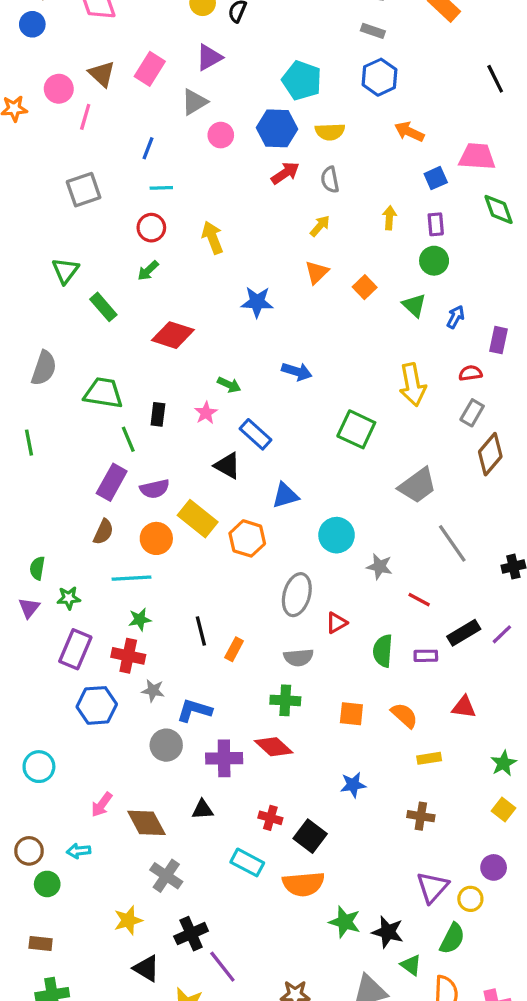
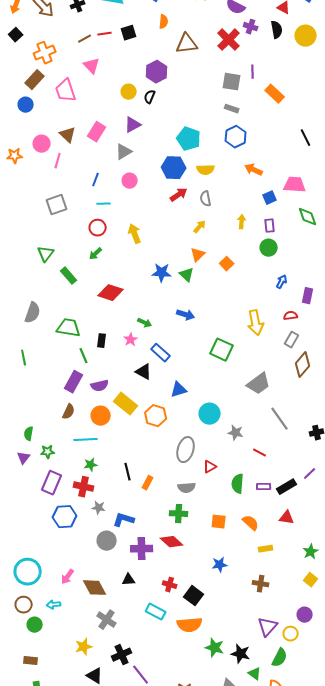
pink circle: (221, 135) -> (130, 181), moved
green triangle: (414, 305) -> (187, 275), moved
black rectangle: (464, 633) -> (287, 487), moved
cyan circle: (39, 767) -> (28, 572), moved, size x1.4

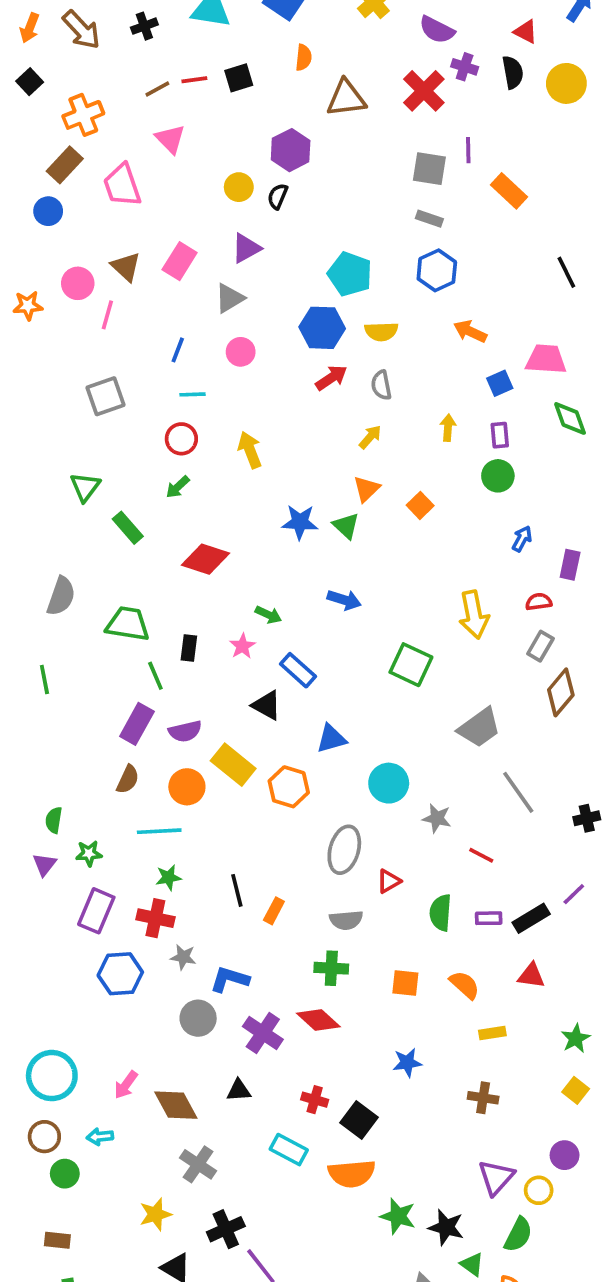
purple cross: (142, 549) -> (263, 1033), turned 35

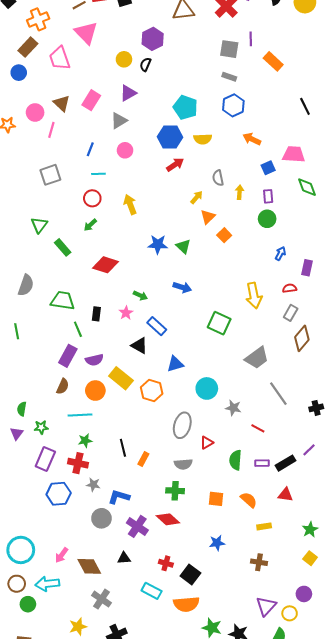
pink triangle: (170, 139) -> (86, 33), size x1.4
gray semicircle: (381, 385) -> (218, 178), moved
orange triangle: (366, 489) -> (208, 217), moved
cyan arrow: (100, 1137) -> (47, 584), size x1.6

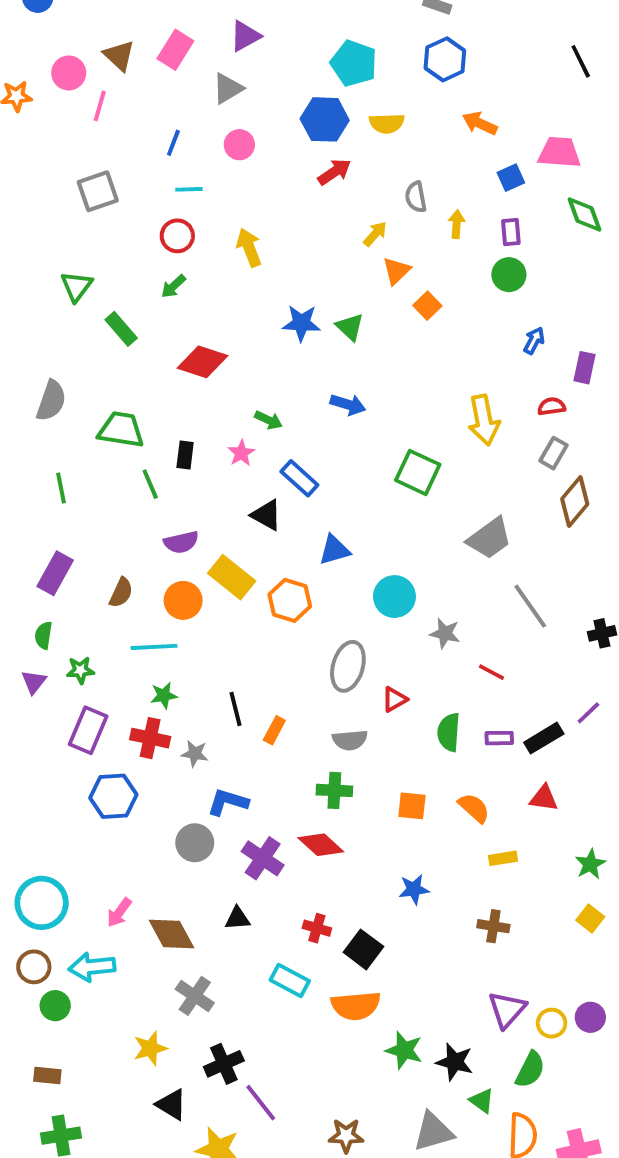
green line: (17, 331) -> (61, 488), moved
purple rectangle: (68, 356) -> (55, 573), moved
gray star: (93, 485) -> (195, 754), moved
purple circle: (304, 594) -> (590, 1017), moved

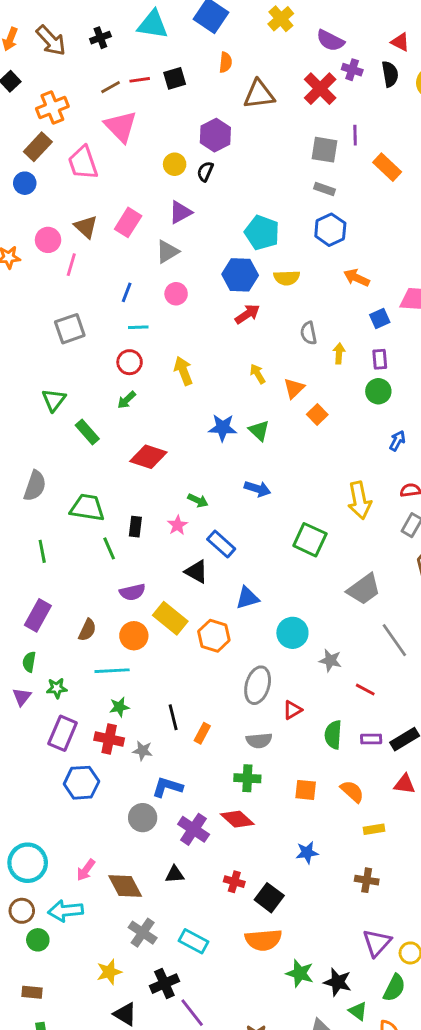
yellow arrow: (375, 234) -> (258, 374), moved, turned -72
cyan rectangle: (290, 980) -> (194, 941), moved

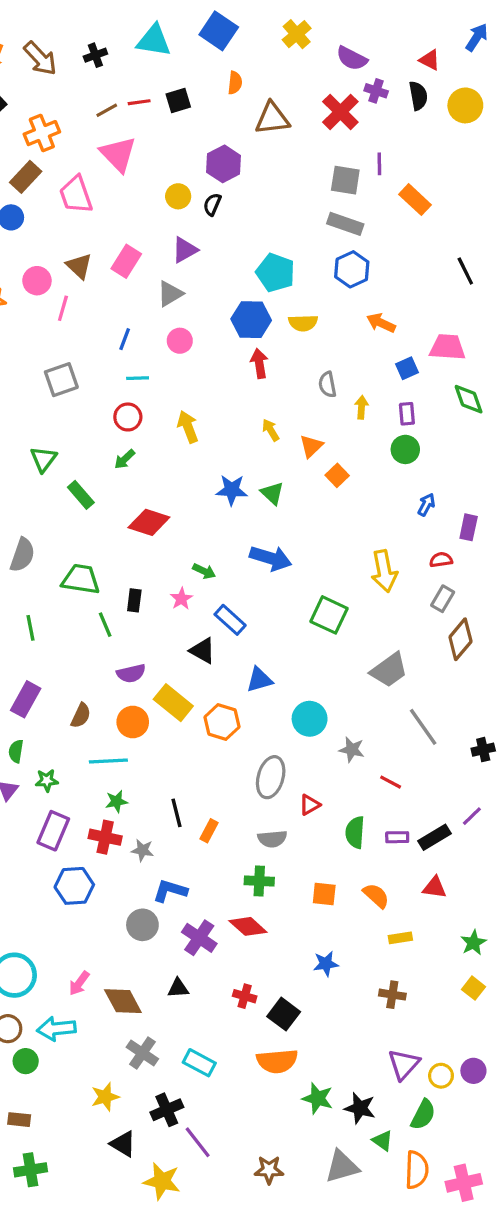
gray rectangle: (325, 189) -> (345, 224), size x1.5
red arrow: (247, 314) -> (259, 363), turned -65
blue arrow: (258, 489) -> (271, 558), size x1.4

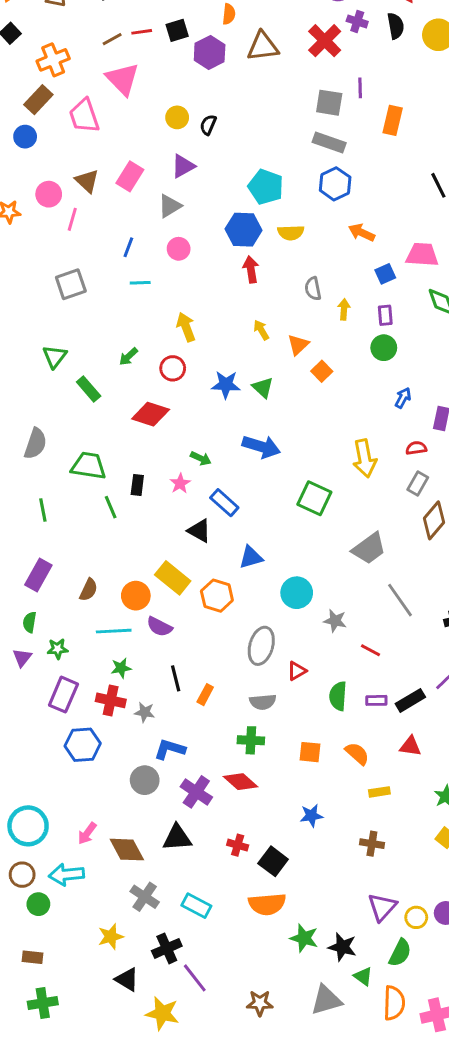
purple hexagon: (224, 164) -> (210, 52), moved
orange rectangle: (415, 200) -> (393, 120), turned 60
red circle: (128, 417) -> (173, 368), moved
purple semicircle: (131, 673) -> (159, 627), moved, turned 40
black triangle: (178, 988) -> (177, 838), size x1.5

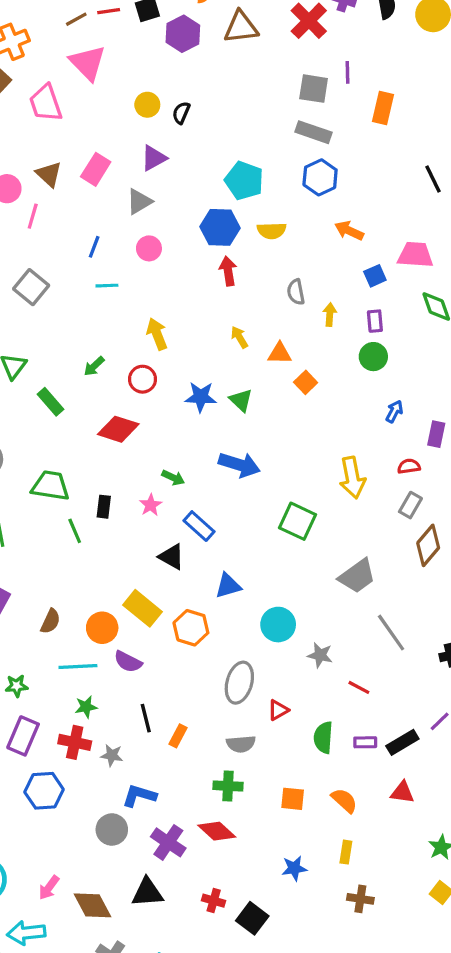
gray square: (71, 284) -> (31, 287), turned -32
orange triangle: (298, 345) -> (280, 353), turned 45
yellow rectangle: (379, 792) -> (346, 852), moved, turned -72

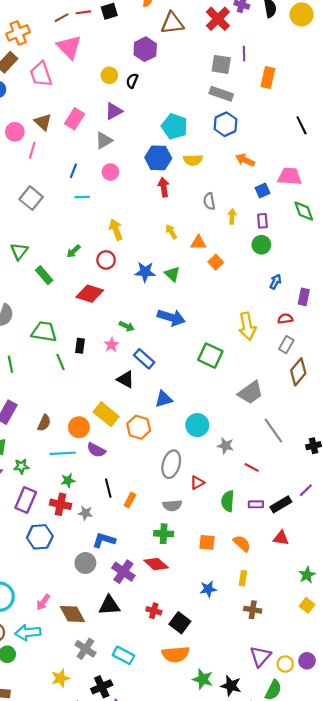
purple hexagon: (183, 34) -> (145, 49), moved

